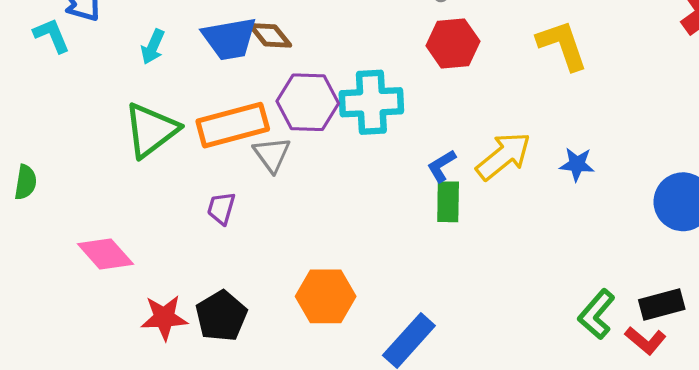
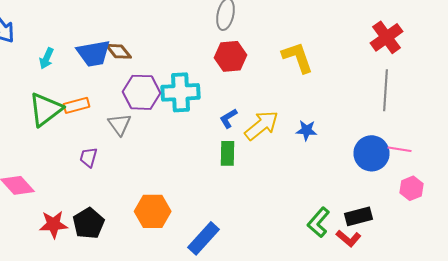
orange rectangle: (233, 125) -> (76, 105), moved, size x0.6
blue L-shape: (442, 166) -> (228, 118), moved

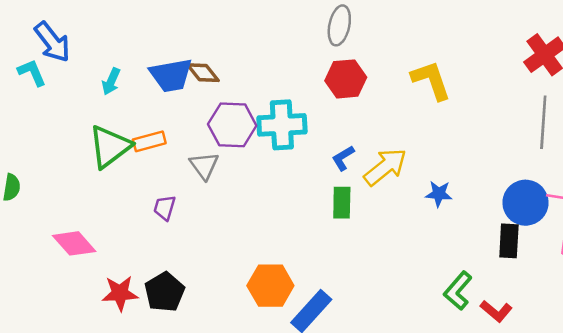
blue star: (306, 130) -> (439, 194), moved
orange hexagon: (152, 211) -> (270, 286), moved
black rectangle: (358, 216) -> (509, 241), moved, turned -72

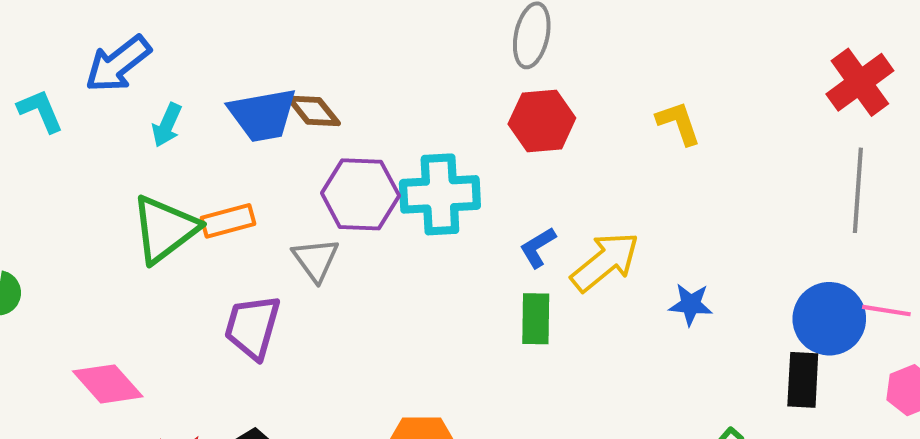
blue arrow: (52, 42) -> (118, 64), moved, turned 90
yellow L-shape: (431, 80) -> (678, 123), size x0.7
purple trapezoid: (165, 208) -> (252, 327), size x1.6

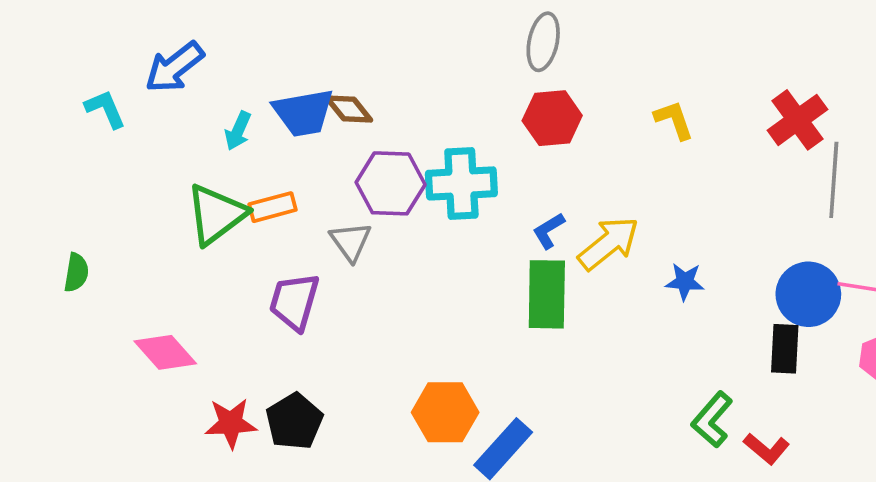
red cross: (860, 82) -> (797, 120), moved
cyan arrow: (167, 125) -> (238, 131), moved
green rectangle: (536, 319) -> (547, 294), size x1.5

